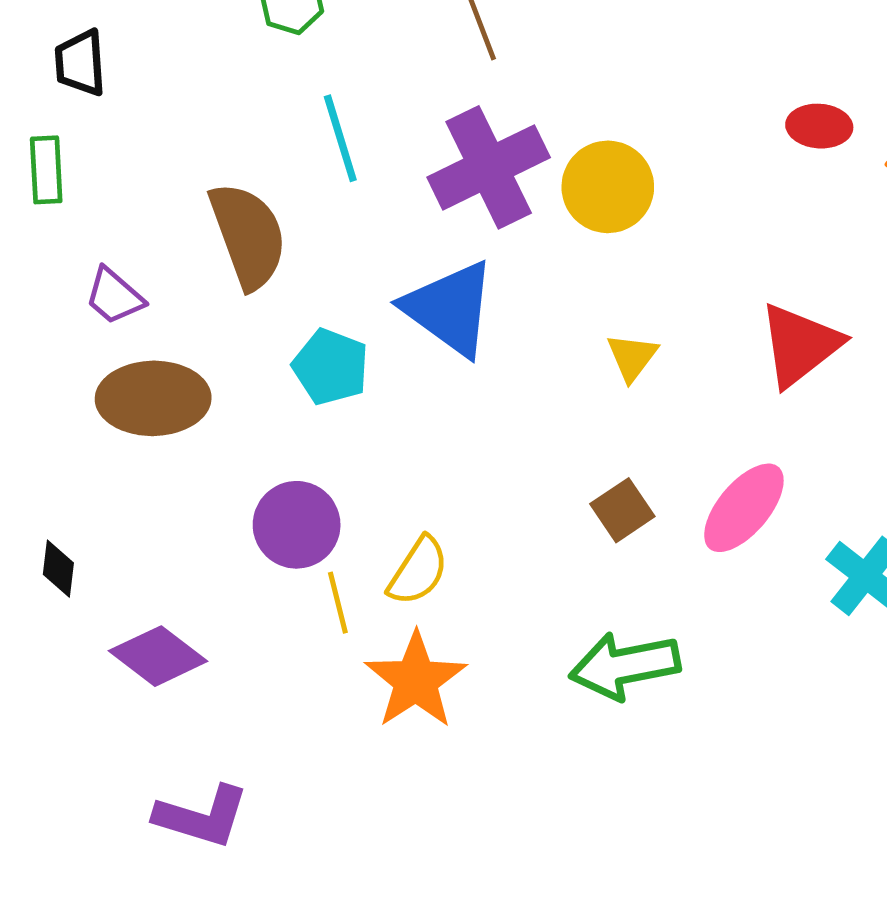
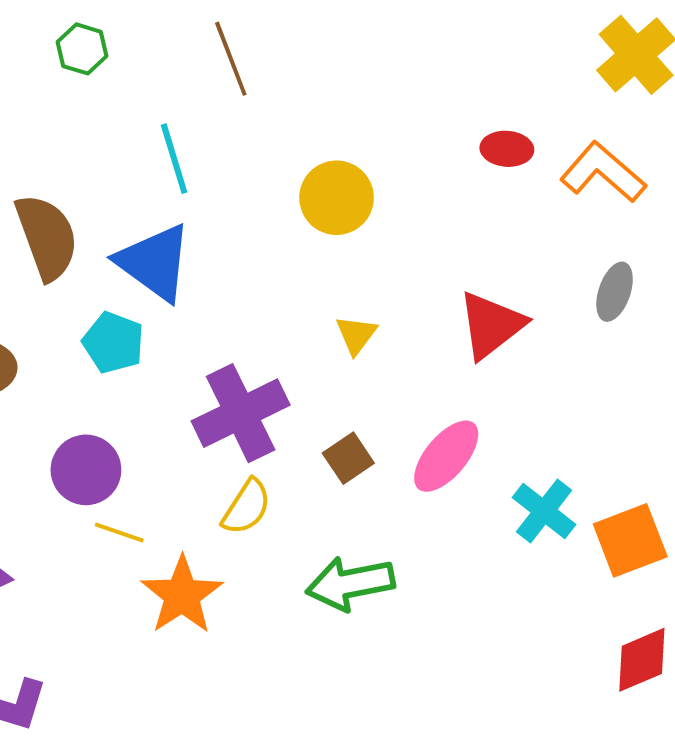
cyan line: (340, 138) -> (174, 159), moved
purple cross: (489, 167) -> (241, 413), moved
blue triangle: (450, 308) -> (154, 262), moved
yellow semicircle: (418, 571) -> (246, 507), moved
yellow line: (338, 603) -> (119, 533), turned -57

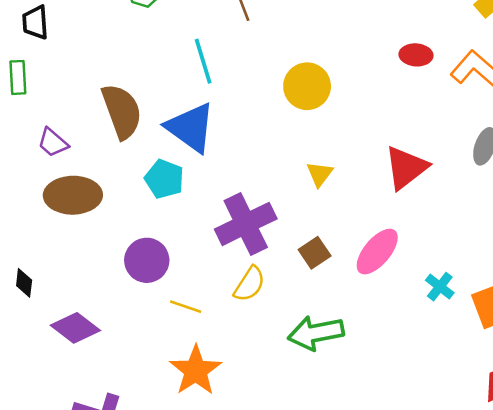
cyan cross: (544, 511) -> (440, 287), size x0.7
yellow line: (119, 533) -> (186, 307), moved
orange star: (182, 595) -> (196, 370), moved

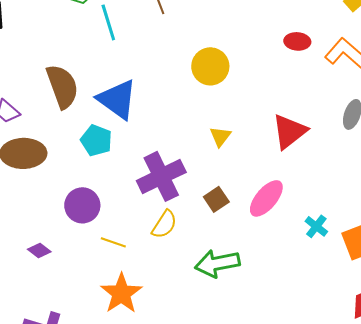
cyan line: (203, 61) -> (108, 22), moved
purple diamond: (75, 328) -> (39, 250), moved, size x0.6

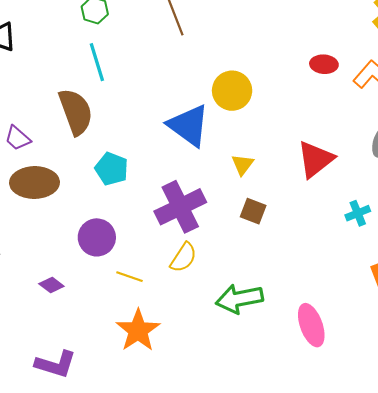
cyan line: (108, 22) -> (97, 62), moved
blue triangle: (117, 99) -> (189, 125), moved
pink ellipse: (266, 198) -> (311, 325), moved, turned -60
brown square: (216, 199) -> (253, 211), moved, turned -35
cyan cross: (316, 226) -> (358, 213), moved, turned 30

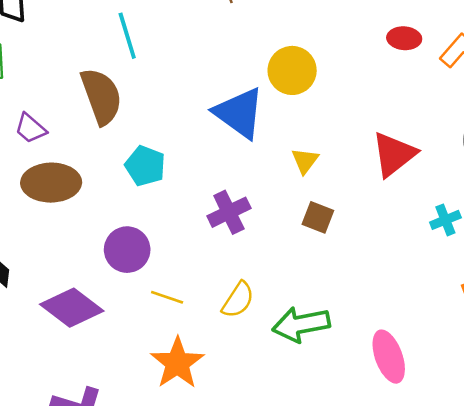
purple cross: (180, 207) -> (229, 212), size x0.7
yellow semicircle: (183, 258) -> (238, 300), moved
purple diamond: (51, 285) -> (72, 308), size x2.0

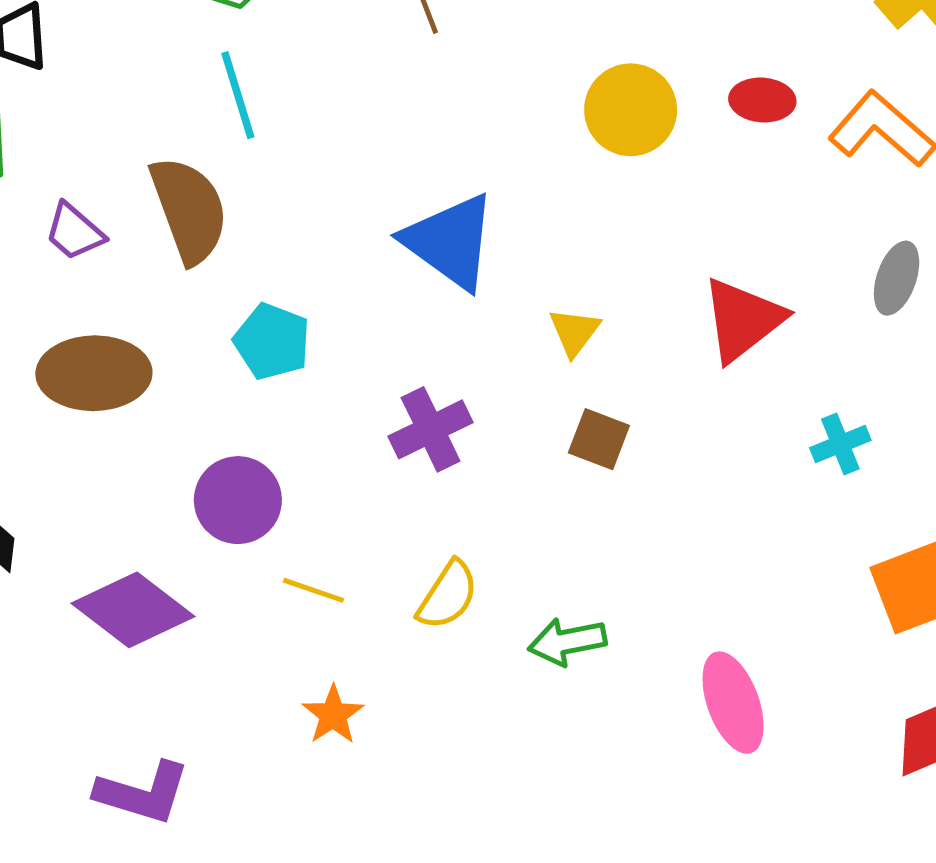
yellow circle: (292, 70) -> (631, 110), moved
purple trapezoid: (30, 128) -> (74, 232), moved
green arrow: (301, 324) -> (567, 642), size x0.7
orange star: (177, 363) -> (333, 715), size x0.6

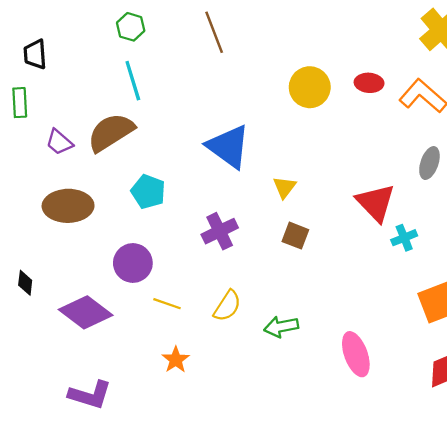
brown semicircle: (189, 210) -> (111, 132), turned -102
red triangle: (743, 320) -> (376, 203), moved, turned -36

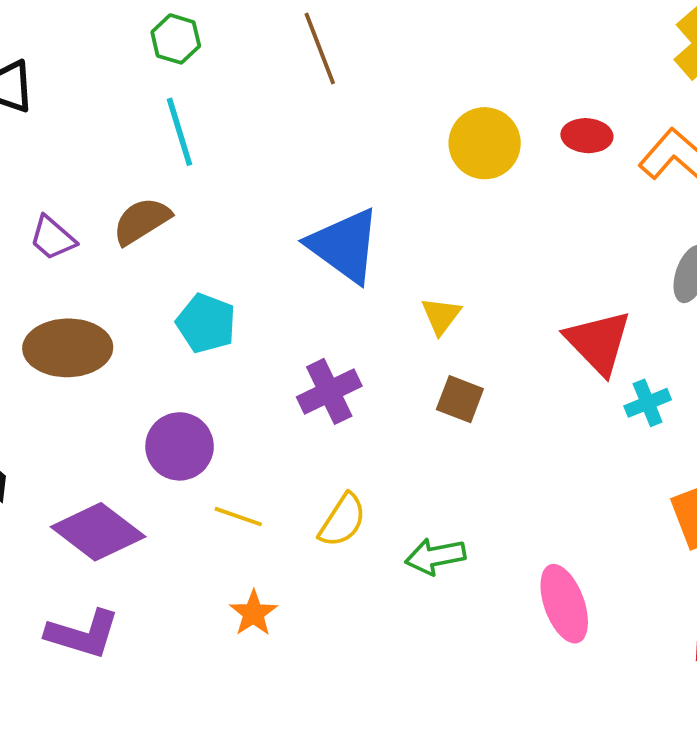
brown semicircle: (111, 132) -> (142, 221), size x0.7
purple L-shape: (90, 395) -> (83, 634), moved

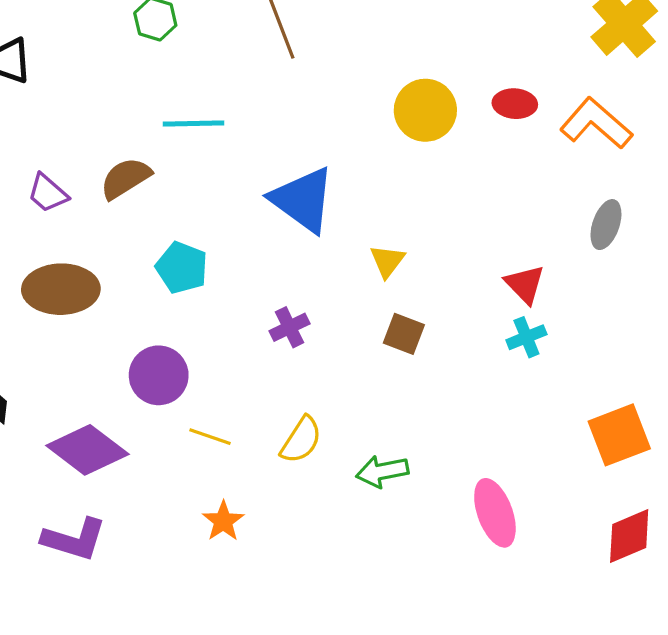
cyan line: (180, 132) -> (193, 124), moved, turned -74
red triangle: (598, 342) -> (525, 284), size x0.7
purple cross: (329, 391) -> (290, 327), size x0.7
cyan cross: (648, 403) -> (526, 337), moved

